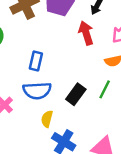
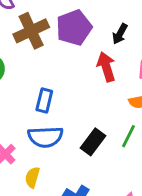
yellow semicircle: (47, 119) -> (32, 177), moved

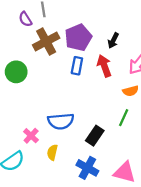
blue rectangle: (44, 101) -> (77, 66), moved
black rectangle: (93, 142) -> (95, 136), moved

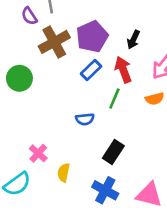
blue rectangle: (77, 66) -> (91, 70), turned 36
green line: (124, 118) -> (114, 99), moved
blue semicircle: (61, 121) -> (85, 119), moved, size x0.6

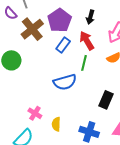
blue semicircle: (85, 119) -> (65, 82), size x1.6
black rectangle: (113, 152) -> (106, 100), moved

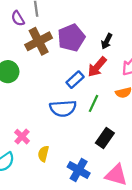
red arrow: (87, 41) -> (97, 67), turned -120
blue rectangle: (63, 45) -> (75, 80), moved
green line: (84, 63) -> (93, 103), moved

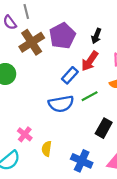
green line: (93, 103) -> (90, 96), turned 42

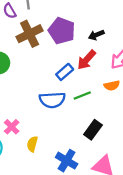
purple pentagon: (62, 36) -> (62, 31), turned -30
black arrow: (96, 36) -> (96, 35), turned 40

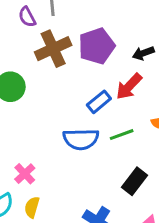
purple pentagon: (62, 31) -> (97, 46), turned 30
yellow semicircle: (32, 144) -> (32, 207), moved

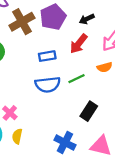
blue rectangle: (99, 102) -> (47, 56), moved, turned 35

